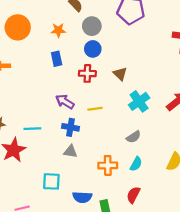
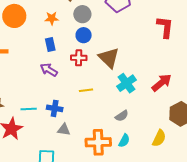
brown triangle: (120, 74) -> (109, 58), size x1.6
purple arrow: (65, 102) -> (49, 70), moved
blue cross: (70, 127) -> (55, 108), moved
orange cross: (108, 165) -> (98, 142), size x1.4

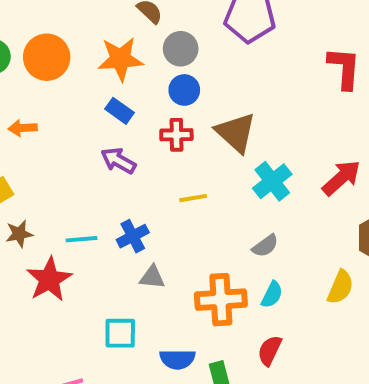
orange star: (52, 18) -> (120, 59), size x1.6
blue rectangle: (50, 45) -> (120, 111), turned -40
blue cross: (55, 108) -> (133, 236), turned -35

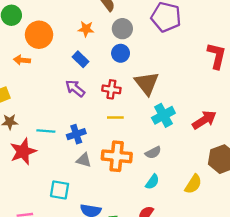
orange circle: (47, 57) -> (39, 35), moved
orange star: (120, 59) -> (86, 29), size x0.6
red cross: (176, 135) -> (111, 89), moved
orange cross: (221, 300) -> (117, 156), moved

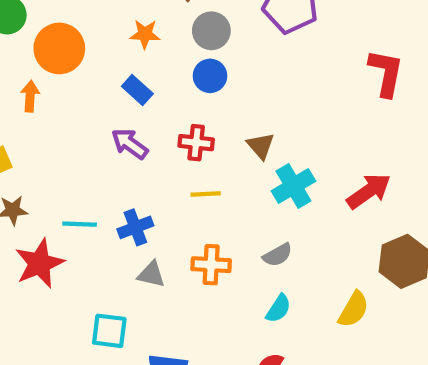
orange arrow: (22, 60) -> (30, 96), turned 91
brown triangle: (147, 83) -> (261, 146), moved, size x0.6
orange cross: (117, 156) -> (211, 265), size x0.7

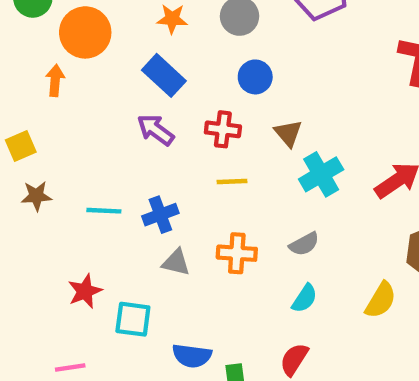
blue circle: (210, 76) -> (255, 77), moved
blue rectangle: (137, 90) -> (164, 75), size x1.4
red star: (39, 263) -> (85, 291), moved, size x0.7

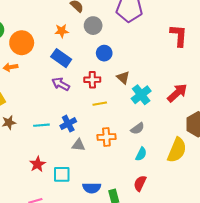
orange arrow: (55, 81) -> (11, 67), turned -96
yellow semicircle: (381, 300) -> (177, 150), size x1.4

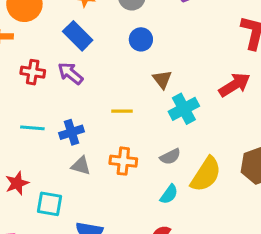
red cross: (92, 80) -> (33, 72), moved
red arrow: (177, 93) -> (234, 85), moved
yellow semicircle: (177, 150) -> (206, 174), moved

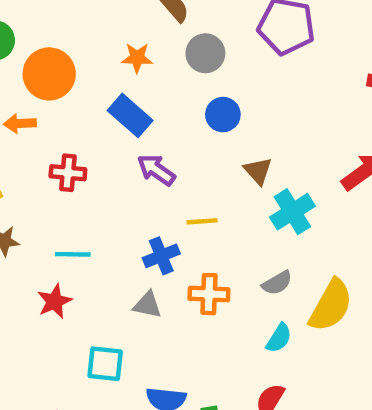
purple arrow: (70, 73) -> (156, 170), moved
blue cross: (71, 132) -> (161, 256), moved
red star: (17, 183) -> (55, 301), moved

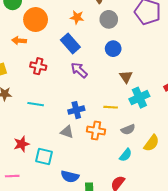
yellow line: (202, 221) -> (111, 107), moved
red star: (55, 301) -> (21, 144), moved
yellow semicircle: (331, 305) -> (151, 143), size x0.7

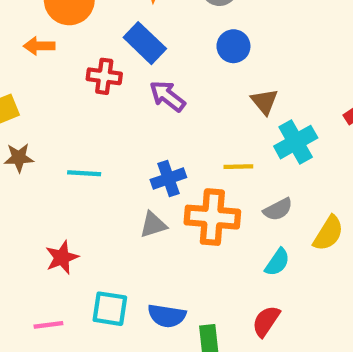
red cross: (38, 66) -> (104, 76), moved
orange cross: (96, 131) -> (212, 217), size x1.4
gray triangle: (67, 132) -> (153, 225), turned -32
cyan square: (44, 156) -> (110, 309), moved

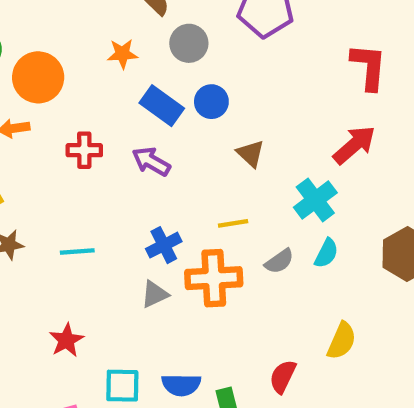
blue rectangle: (145, 43) -> (162, 106), moved
cyan cross: (296, 142) -> (315, 200), moved
yellow semicircle: (328, 233) -> (342, 341), moved
cyan semicircle: (277, 262) -> (326, 253), moved

